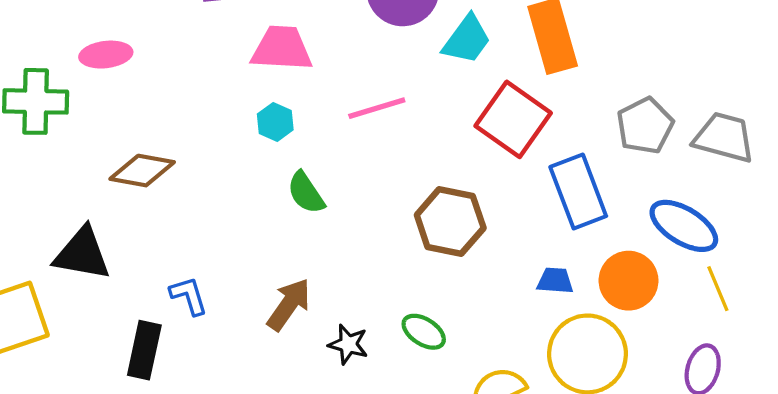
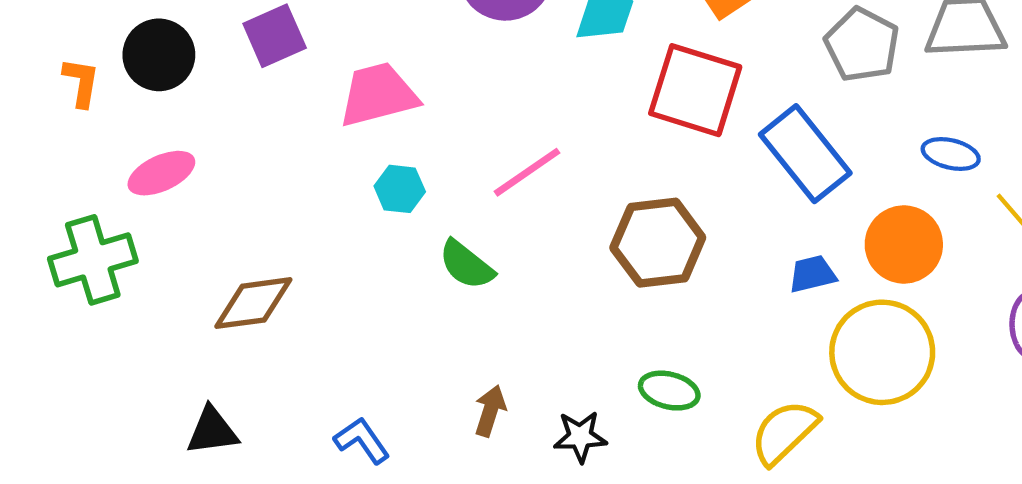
pink line: (377, 108) -> (527, 172), moved
blue ellipse: (684, 226) -> (951, 154), size x0.6
black triangle: (82, 254) -> (212, 431), size x0.7
brown arrow: (289, 304) -> (490, 411), size x0.7

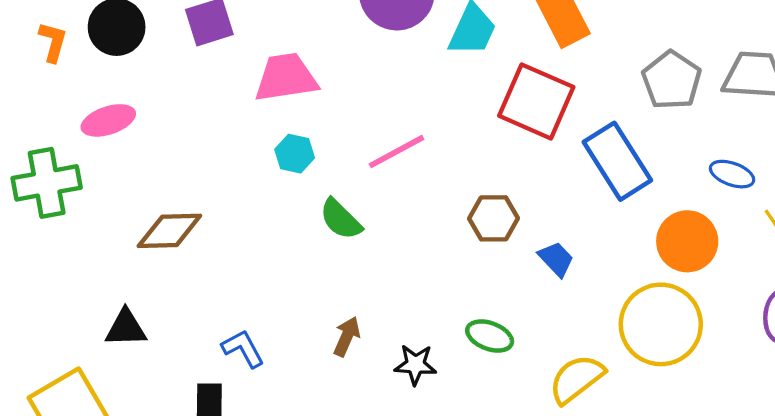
brown hexagon: (658, 243) -> (493, 218), size x0.7
blue trapezoid: (812, 274) -> (556, 259), moved, turned 54

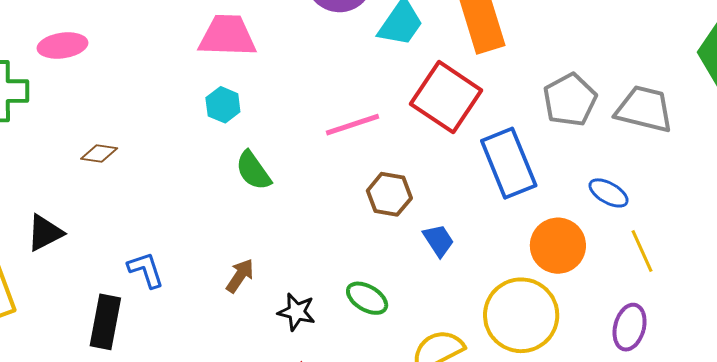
pink line: (397, 152) -> (352, 125), moved
brown diamond: (169, 231) -> (99, 154), size x0.6
black triangle: (126, 328) -> (45, 233), turned -36

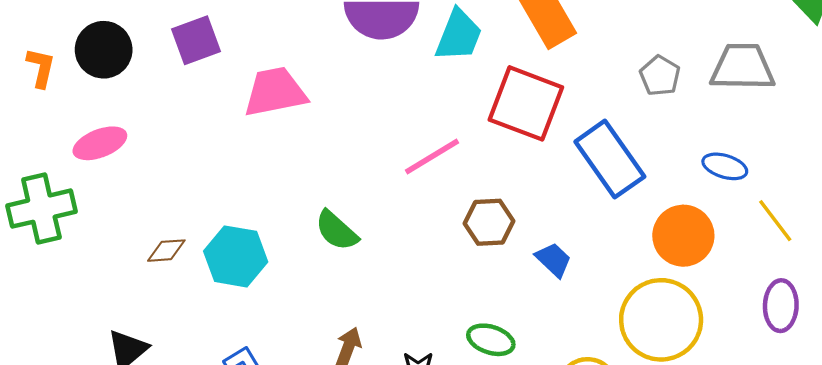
gray pentagon: (570, 100) -> (660, 76), size x0.7
cyan hexagon: (223, 105) -> (236, 256), moved, size x1.6

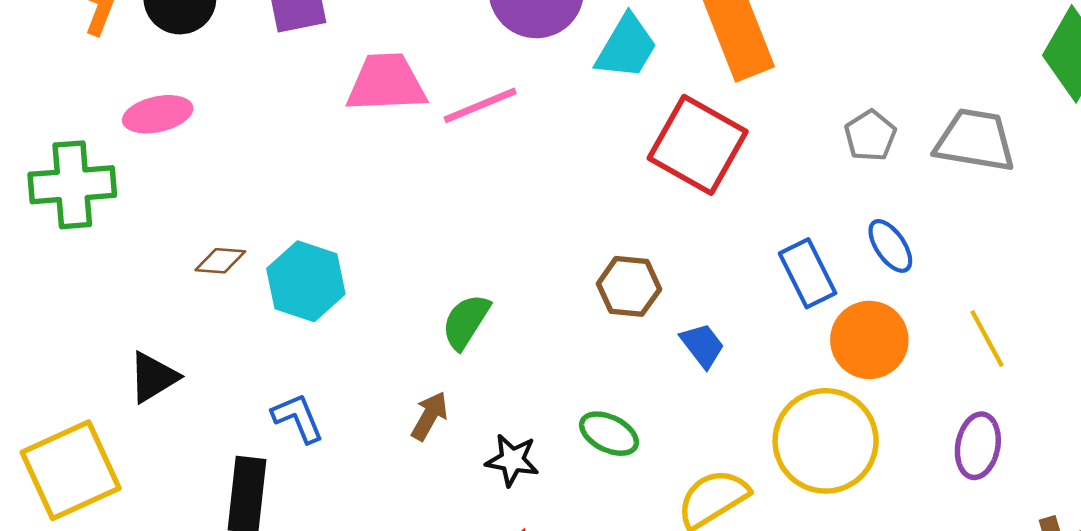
pink line: (432, 156) -> (480, 105), moved
blue rectangle: (610, 159) -> (808, 273), moved, size x0.7
blue ellipse: (725, 166) -> (890, 246), moved, turned 30
green semicircle: (337, 231) -> (466, 322), moved, turned 72

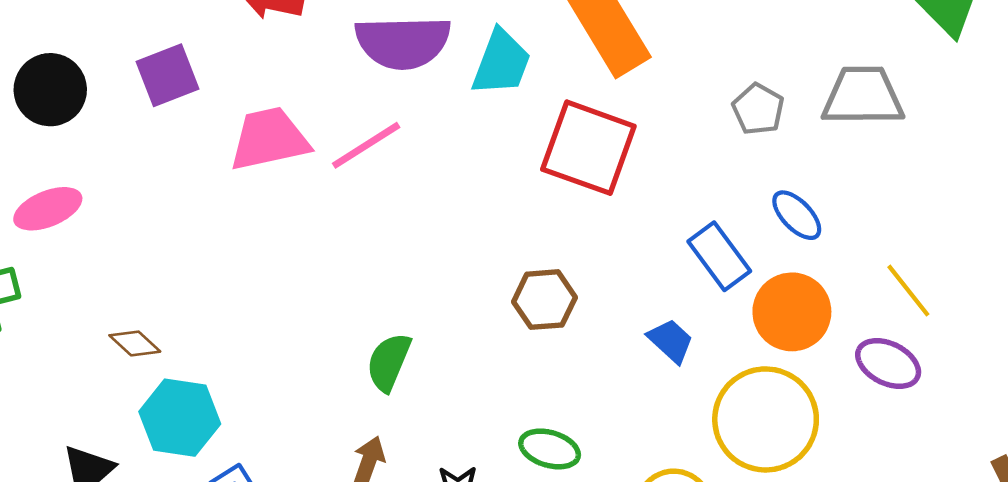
brown diamond: (220, 261) -> (135, 343), turned 48
cyan hexagon: (306, 281) -> (180, 418), moved
blue trapezoid: (702, 345) -> (671, 341), moved
purple ellipse: (978, 446) -> (888, 364), moved, turned -64

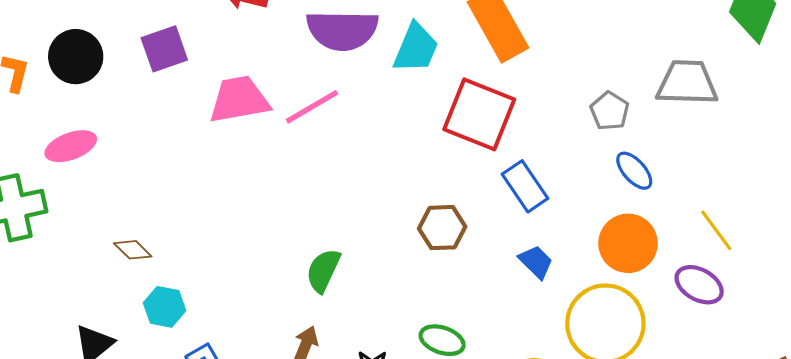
gray pentagon: (758, 109) -> (610, 111), moved
blue rectangle: (719, 256) -> (525, 186), moved
cyan hexagon: (180, 418) -> (165, 307), size x0.7

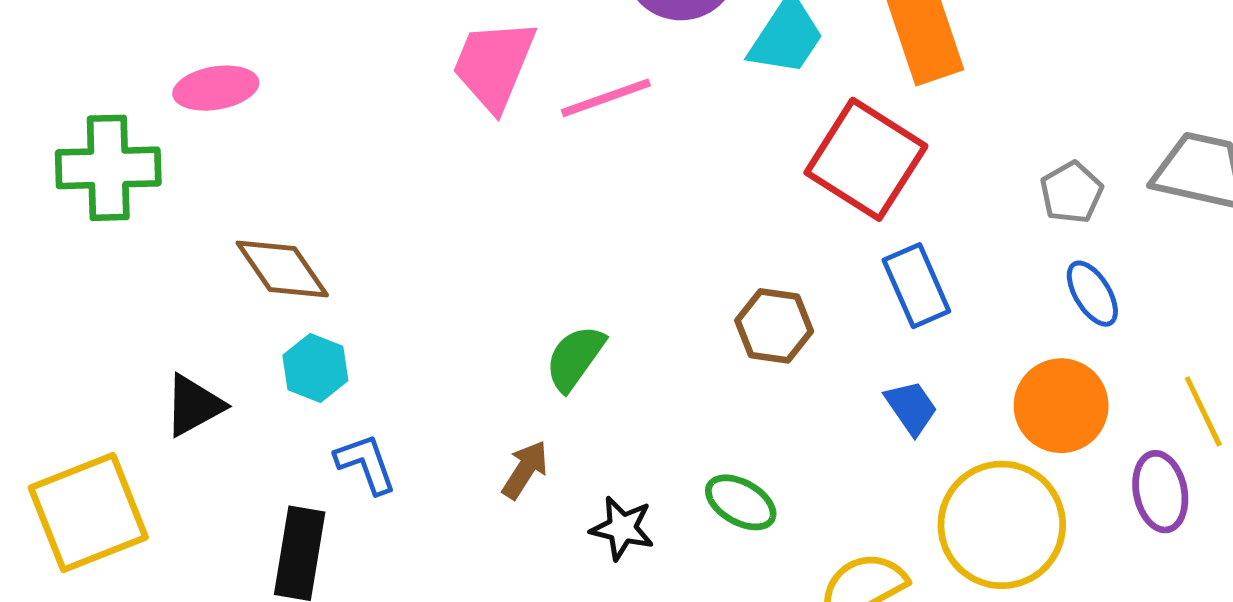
pink trapezoid: (239, 100) -> (494, 65), turned -68
brown diamond: (133, 250) -> (282, 269), size x1.6
purple ellipse: (699, 285) -> (1160, 492), turned 39

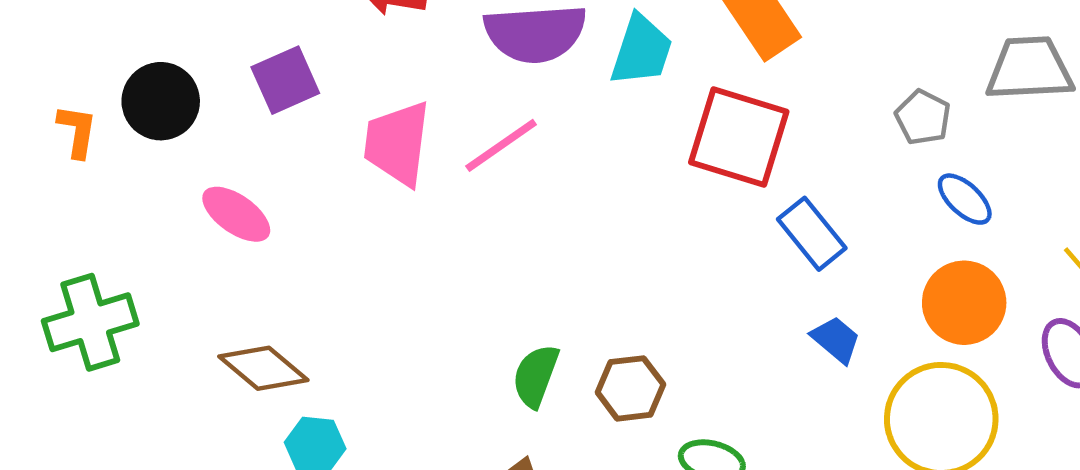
pink ellipse: (216, 88) -> (236, 214), moved, turned 60
brown hexagon: (774, 326) -> (630, 388), moved

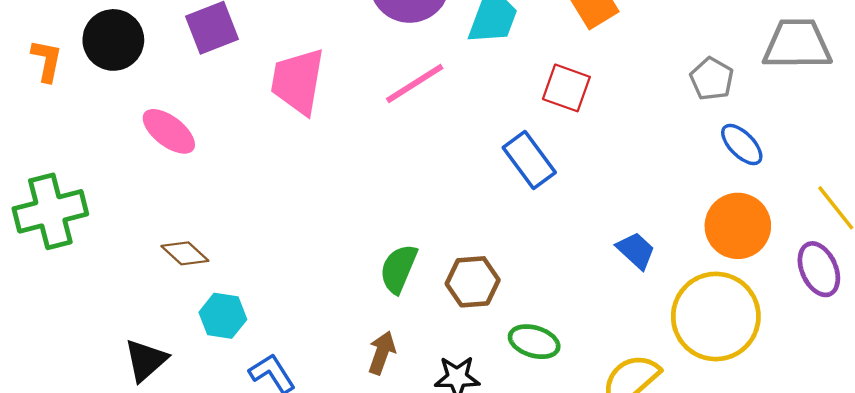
red square: (739, 137) -> (566, 88), size x0.6
pink line: (501, 145) -> (415, 84), moved
blue rectangle: (812, 234) -> (529, 160), moved
brown diamond: (263, 368) -> (185, 253), size x0.7

